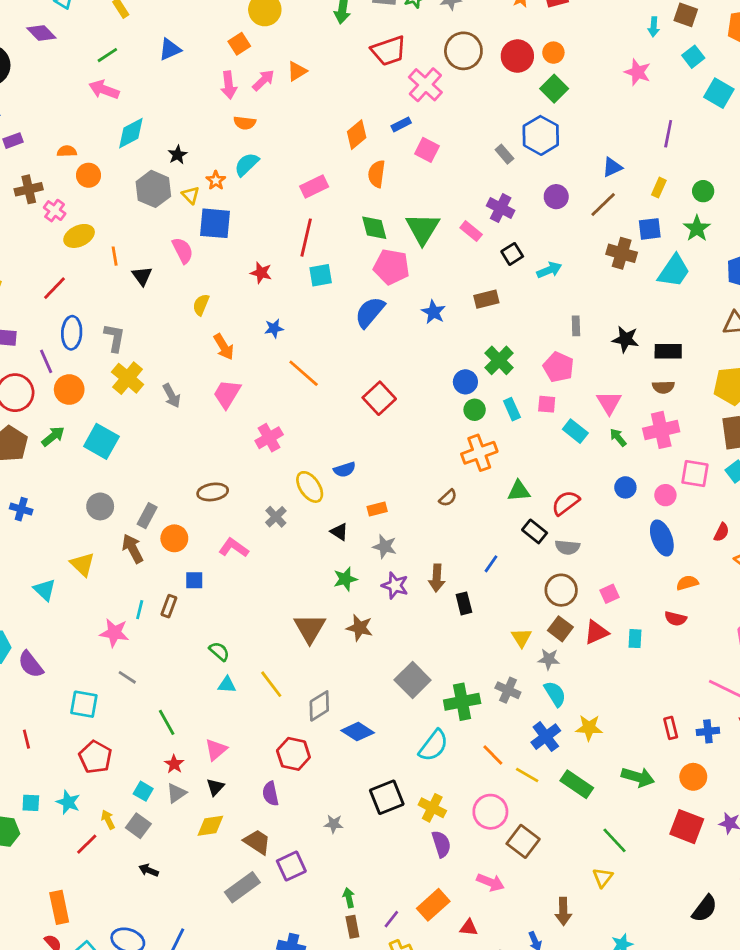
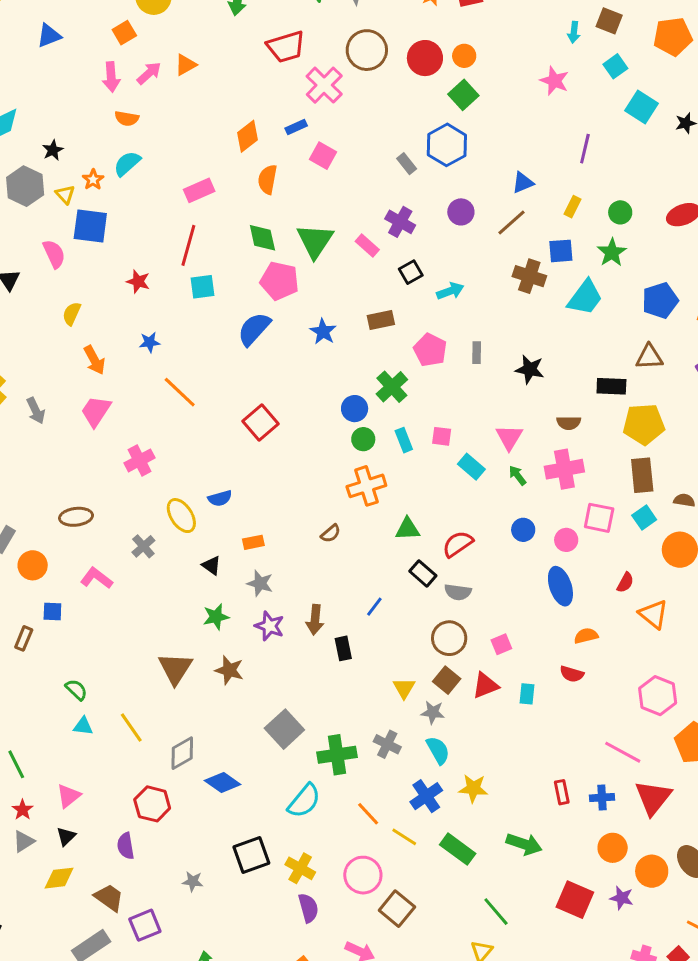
black rectangle: (668, 351) -> (611, 386), moved
pink pentagon: (558, 367) -> (430, 350), moved
orange circle: (693, 777) -> (613, 848), moved

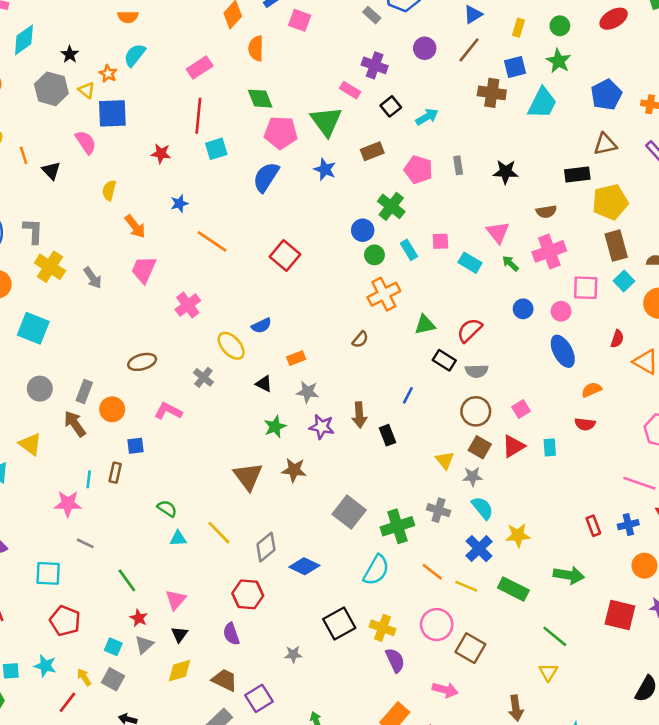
green triangle: (315, 241) -> (326, 121), moved

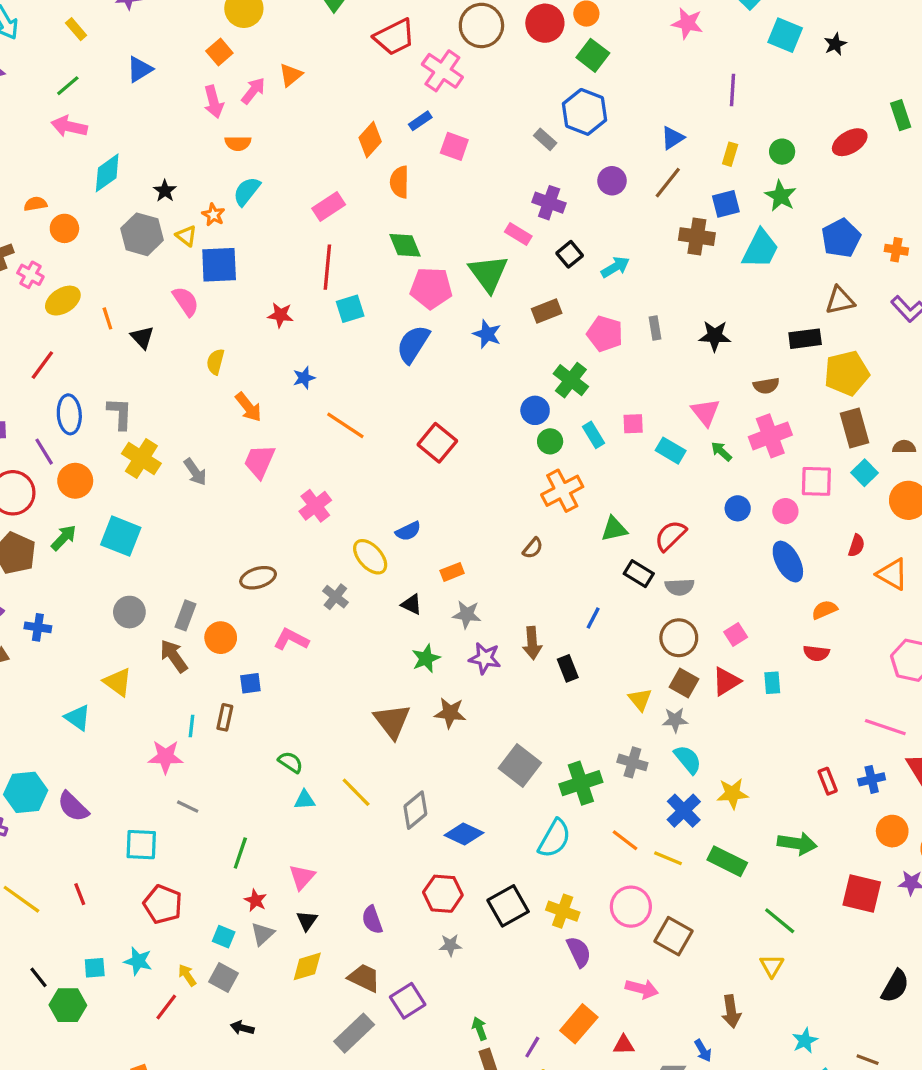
green line: (127, 580) -> (240, 853), turned 55
red hexagon: (248, 594) -> (443, 894), moved

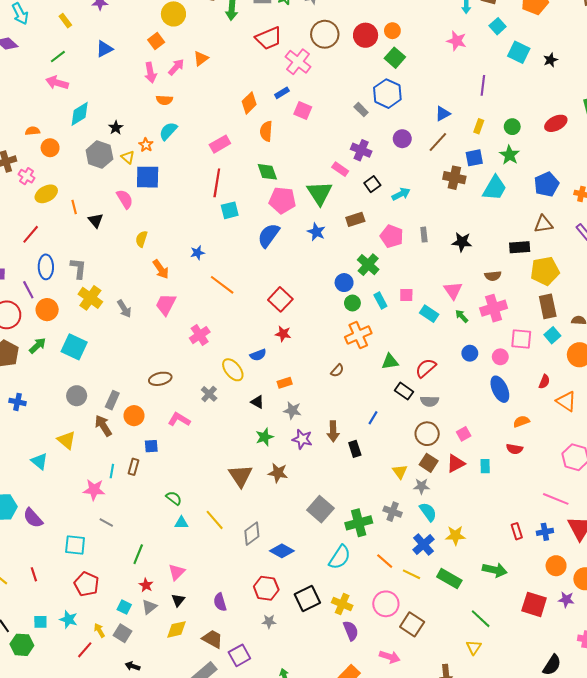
red star: (280, 315) -> (283, 334), moved

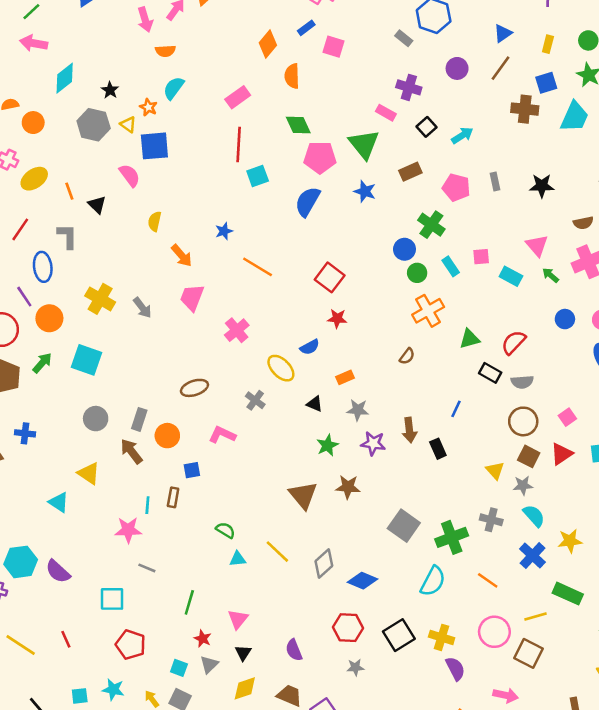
gray L-shape: (78, 268) -> (67, 236), moved
yellow line: (412, 574) -> (536, 616), moved, turned -36

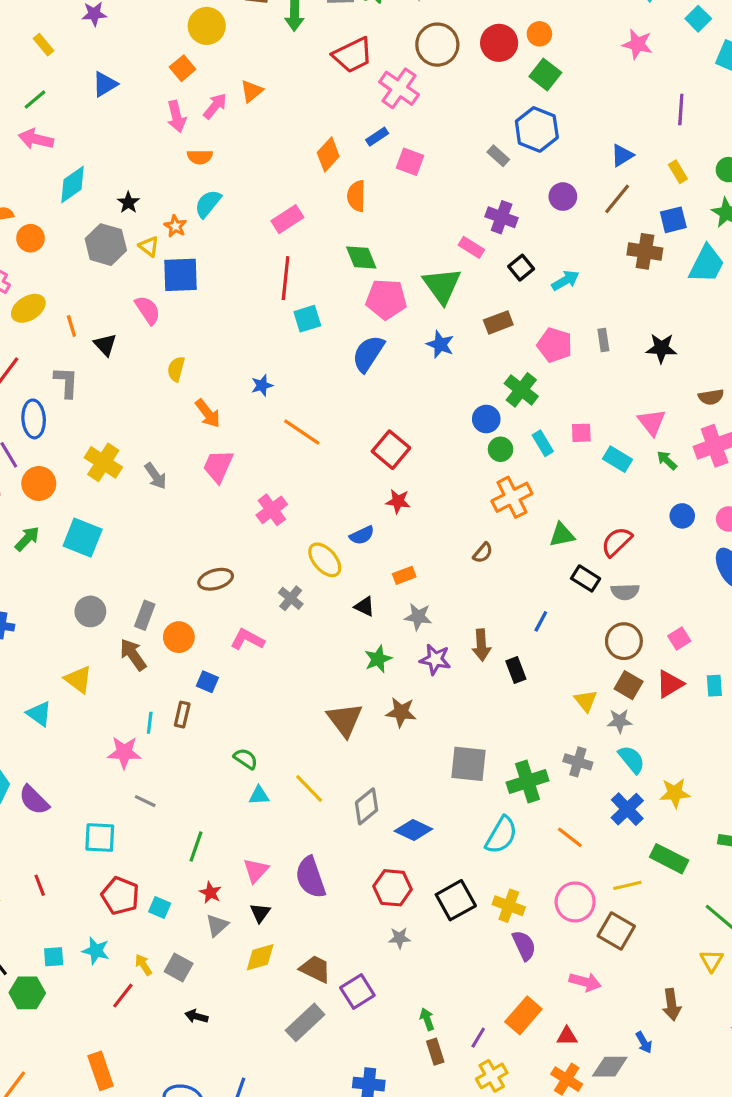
yellow rectangle: (548, 44) -> (678, 172), turned -48
blue square: (192, 470) -> (207, 682), turned 30
gray square: (404, 526) -> (468, 764), turned -32
purple semicircle: (294, 650) -> (310, 877), moved, size x1.5
cyan square: (179, 668) -> (160, 908), moved

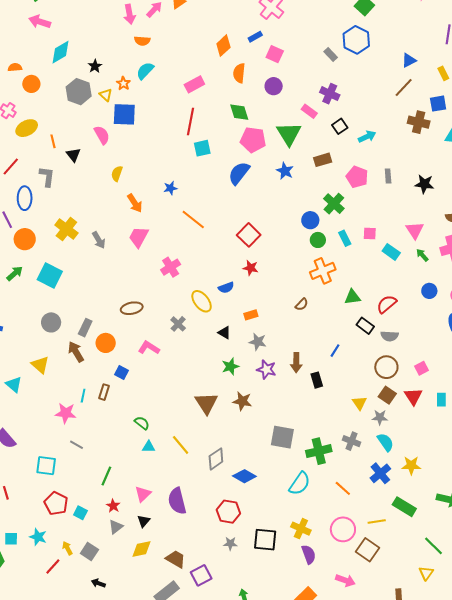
purple circle: (563, 197) -> (274, 86), moved
red triangle: (670, 684) -> (413, 396), turned -36
black square: (456, 900) -> (265, 540), moved, turned 30

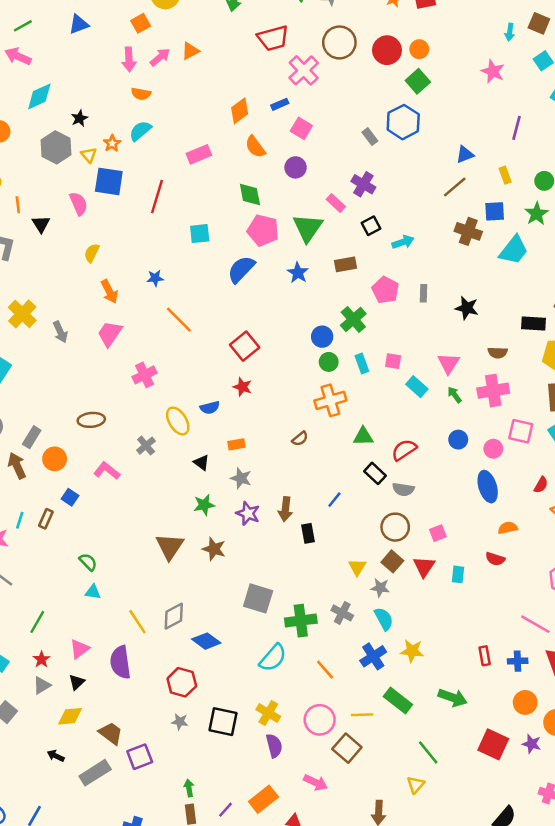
orange semicircle: (239, 73) -> (255, 147), turned -48
red line: (191, 122) -> (157, 197), moved
yellow line: (181, 445) -> (137, 622), moved
black arrow: (98, 583) -> (56, 756), moved

